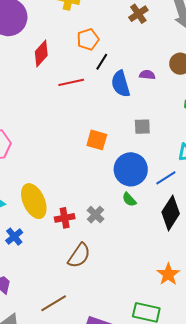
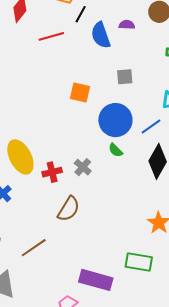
brown line: (54, 303) -> (34, 248), moved

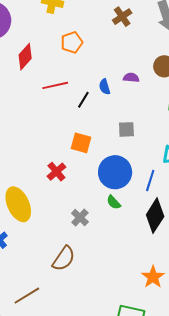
black line: (81, 14) -> (83, 100), moved
blue semicircle: (101, 35) -> (105, 87), size x0.6
blue line: (151, 127) -> (150, 181), turned -40
red cross: (52, 172) -> (56, 172), moved, turned -30

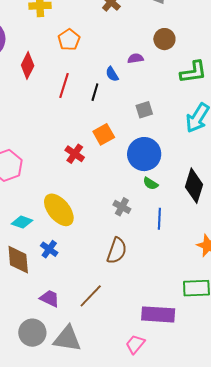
red line: (55, 85) -> (64, 86), turned -45
orange square: (81, 143) -> (104, 134), turned -30
red cross: (56, 172) -> (75, 154), moved
blue line: (150, 181) -> (159, 219), moved

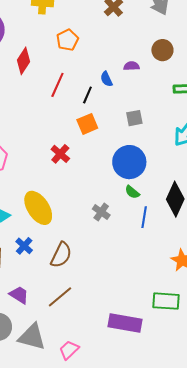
orange square: (104, 134) -> (87, 124), moved
blue line: (159, 219) -> (144, 217), moved
brown semicircle: (117, 251) -> (61, 255), moved
pink trapezoid: (135, 344) -> (69, 350), moved

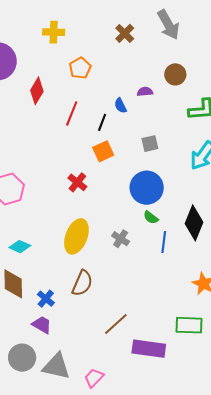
yellow ellipse: (38, 208) -> (76, 236), moved, turned 56
blue cross: (24, 246) -> (46, 299), moved
brown line: (60, 297) -> (116, 324), moved

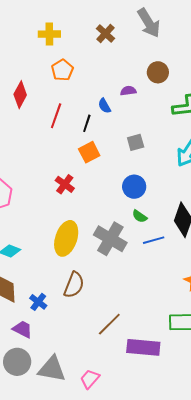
yellow cross: (54, 32) -> (49, 34), moved
blue circle: (147, 188) -> (134, 187), size x0.7
gray cross: (121, 239) -> (110, 239), size x1.8
blue line: (164, 242) -> (154, 240), turned 70
purple trapezoid: (42, 325) -> (22, 329), moved

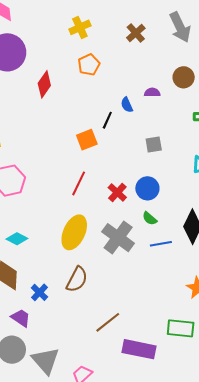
yellow cross: (49, 34) -> (80, 27), turned -30
red line: (56, 116) -> (79, 183), moved
orange square: (89, 152) -> (87, 140), moved
red cross: (65, 184) -> (117, 193), moved
gray triangle: (52, 369) -> (46, 361), turned 32

